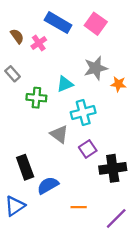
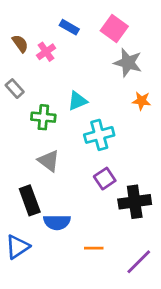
blue rectangle: (58, 23) -> (69, 27), size x0.6
gray star: (96, 68) -> (128, 63), moved, turned 30
gray triangle: (59, 134) -> (49, 161), moved
blue semicircle: (48, 185) -> (57, 222), turned -150

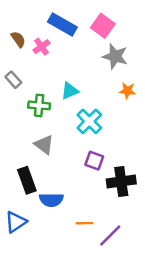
blue rectangle: (69, 27) -> (62, 25), size x1.6
cyan cross: (99, 135) -> (89, 121), turned -30
purple square: (105, 179) -> (94, 161), turned -36
purple line: (139, 262) -> (110, 235), moved

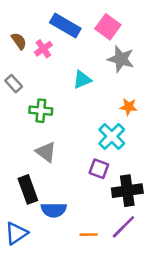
cyan triangle: (70, 91) -> (82, 80), moved
orange star: (127, 91) -> (129, 107), moved
cyan cross: (89, 121) -> (112, 136), moved
purple line: (110, 235) -> (123, 227), moved

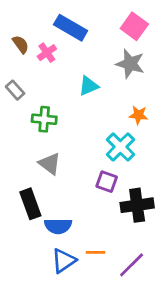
pink square: (108, 27) -> (134, 26), moved
purple line: (123, 227) -> (132, 265), moved
blue triangle: (16, 233) -> (64, 261), moved

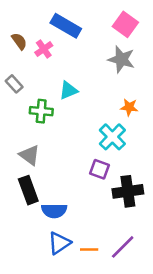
cyan triangle: (89, 86) -> (68, 90), moved
gray triangle: (50, 164) -> (30, 155), moved
orange line: (95, 252) -> (89, 250), moved

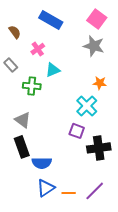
pink cross: (44, 49) -> (38, 49), moved

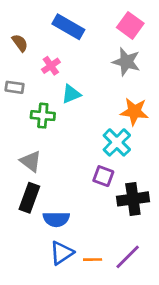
gray rectangle: (11, 65) -> (15, 87), turned -40
orange star: (100, 83) -> (134, 112), size x1.5
black rectangle: (22, 147) -> (29, 198), turned 40

